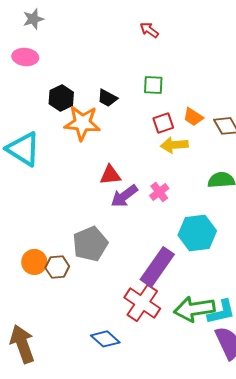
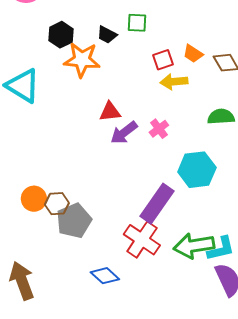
green square: (153, 85) -> (137, 23), moved
gray pentagon: (90, 244) -> (74, 221), moved

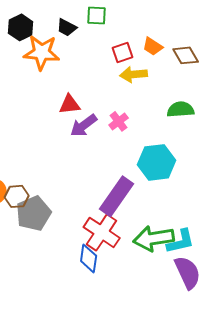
blue diamond: (105, 276) -> (89, 258), moved, turned 56

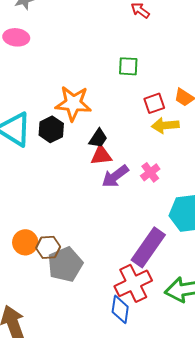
black hexagon: (21, 27) -> (51, 129), moved
black trapezoid: (67, 27) -> (98, 138), moved, turned -85
red cross: (102, 232) -> (133, 283), turned 30

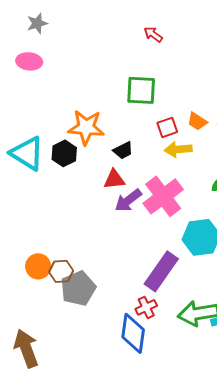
green square: (128, 66) -> (141, 90), size x1.5
black trapezoid: (98, 138) -> (123, 150), moved, turned 30
pink cross: (150, 172) -> (163, 196), size x2.0
red cross: (133, 283) -> (146, 307), size x0.6
blue diamond: (120, 309) -> (133, 333), size x1.4

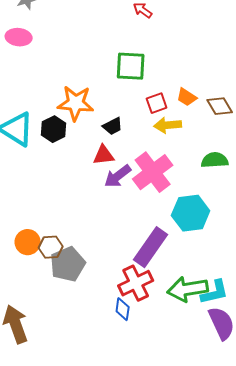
red cross: (146, 307) -> (136, 283), size x1.6
blue diamond: (133, 333) -> (123, 309), size x0.6

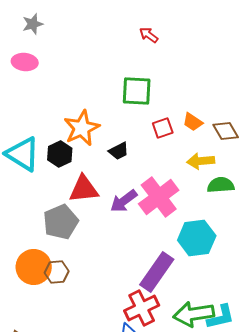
orange star: (76, 103) -> (82, 128), turned -30
yellow arrow: (168, 125) -> (201, 161), moved
red triangle: (104, 155) -> (84, 189), moved, size x1.4
orange circle: (28, 242) -> (34, 267), size x1.4
gray pentagon: (68, 264) -> (61, 222), moved

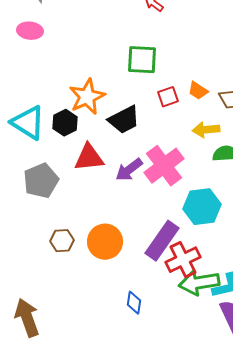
black trapezoid: (119, 151) -> (124, 120), size x1.6
gray pentagon: (61, 222) -> (41, 181), moved
orange circle: (34, 267) -> (105, 242), moved
red cross: (142, 308) -> (183, 260), moved

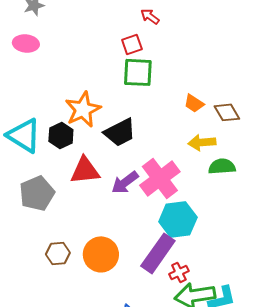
red square: (168, 97) -> (132, 44), moved
cyan hexagon: (202, 207) -> (178, 219), moved
red cross: (183, 260) -> (179, 272), size x0.6

